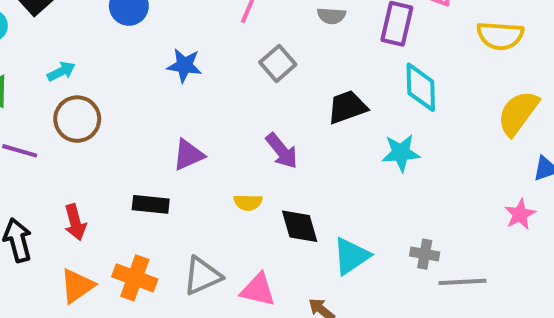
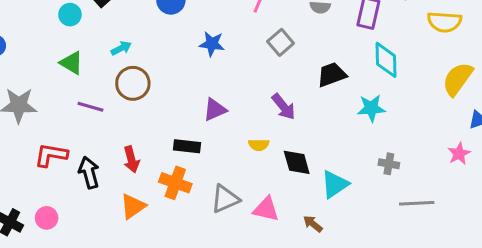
gray cross: (425, 254) -> (389, 164), moved
orange cross: (135, 278) -> (175, 183), moved

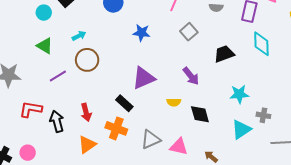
purple line: (90, 107) -> (58, 76), turned -48
cyan star: (371, 108) -> (239, 94), moved
purple triangle: (215, 110) -> (144, 78), size x1.4
black rectangle: (187, 146) -> (124, 103), turned 36
cyan triangle: (335, 184) -> (241, 129), moved

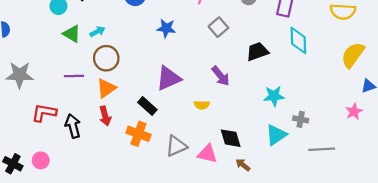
green triangle: (45, 46) -> (72, 34), moved
purple line: (58, 76) -> (74, 76), turned 30
black diamond: (200, 114) -> (231, 138), moved
orange triangle: (87, 145) -> (106, 88), moved

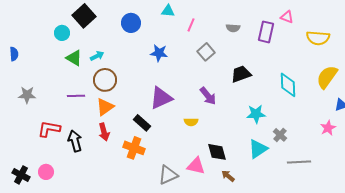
cyan diamond: (298, 40) -> (288, 85), moved
gray star: (20, 75) -> (27, 95), size x0.7
gray cross: (301, 119) -> (280, 135), turned 32
gray triangle: (176, 146) -> (168, 175), moved

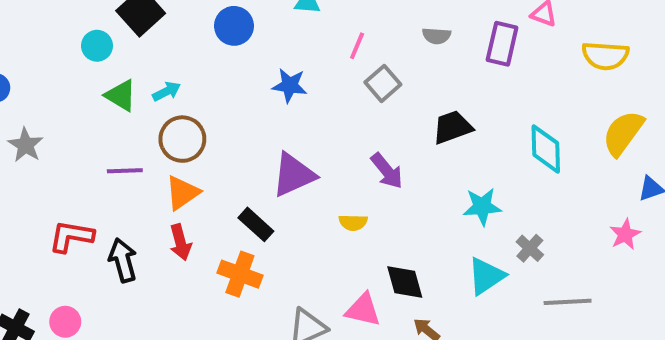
pink line: (191, 25) -> (357, 46), moved
gray star: (27, 95) -> (26, 145), moved, turned 30

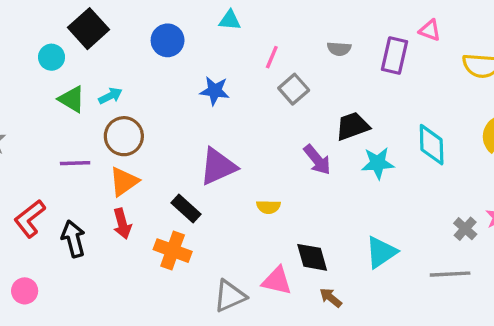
purple arrow: (387, 171) -> (317, 160), moved
cyan star: (482, 207) -> (378, 163), moved
red L-shape: (71, 236) -> (30, 219), turned -48
gray cross: (530, 248) -> (465, 229), moved

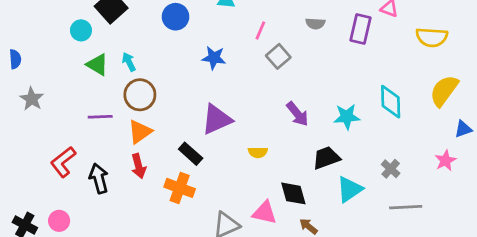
cyan arrow: (110, 96) -> (129, 62), turned -90
black trapezoid: (353, 126) -> (326, 158), moved
gray cross: (465, 229) -> (391, 169), moved

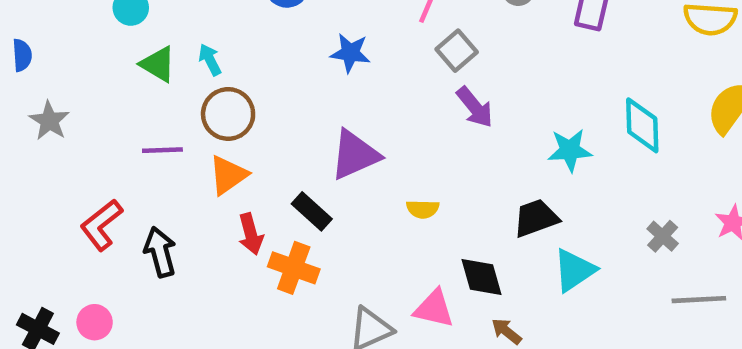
purple arrow: (297, 114) -> (475, 107), moved
red arrow: (139, 166) -> (251, 234), moved
gray cross: (391, 169) -> (663, 236), moved
gray line: (406, 207) -> (699, 300), moved

